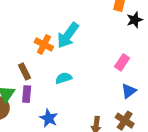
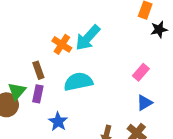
cyan semicircle: (64, 78) -> (78, 82), size x1.6

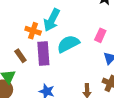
cyan semicircle: (78, 82) -> (68, 44), moved
purple rectangle: (38, 94) -> (43, 53), moved, size x1.6

